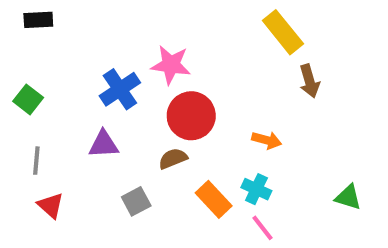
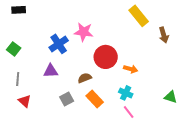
brown arrow: (309, 81) -> (164, 35), moved
red circle: (191, 116) -> (106, 57), moved
orange rectangle: (214, 199) -> (95, 99), moved

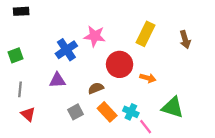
yellow rectangle: (139, 16) -> (146, 34), moved, turned 65
green square: (14, 49) -> (16, 55), turned 32
cyan cross: (126, 93) -> (131, 112), moved
green triangle: (171, 97) -> (173, 107), moved, size x1.5

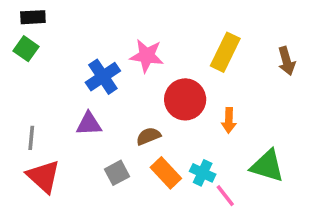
green square: (16, 55) -> (26, 49), moved, turned -35
orange arrow: (148, 78) -> (229, 120), turned 77
red triangle: (28, 114) -> (43, 176), size x1.5

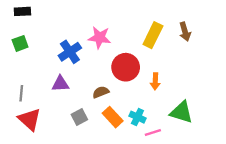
green square: (26, 49) -> (20, 43), moved, turned 35
brown arrow: (287, 61) -> (185, 32), moved
pink line: (225, 196) -> (153, 132), turned -70

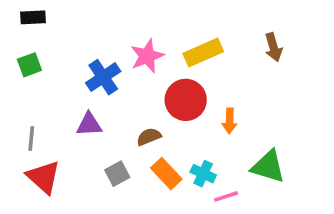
yellow rectangle: (153, 35) -> (203, 53), moved, turned 40
pink star: (100, 38) -> (147, 56), turned -30

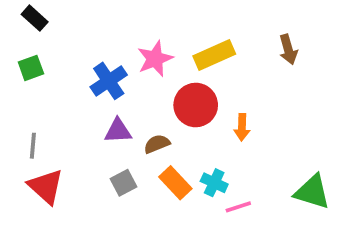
black rectangle: (33, 17) -> (35, 18), turned 45
purple triangle: (89, 124) -> (118, 131), moved
green triangle: (268, 167) -> (312, 192), moved

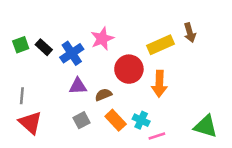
black rectangle: (35, 18) -> (44, 47), moved
yellow rectangle: (214, 55) -> (161, 45), moved
orange arrow: (242, 127) -> (159, 84), size x1.5

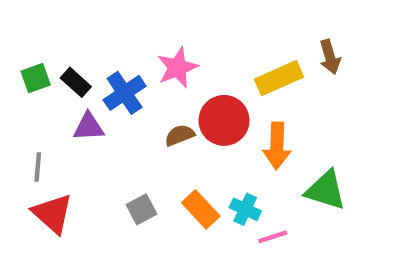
purple triangle: (78, 86) -> (89, 127), moved
brown semicircle: (103, 95) -> (180, 135), moved
green triangle: (206, 126) -> (326, 190), moved

